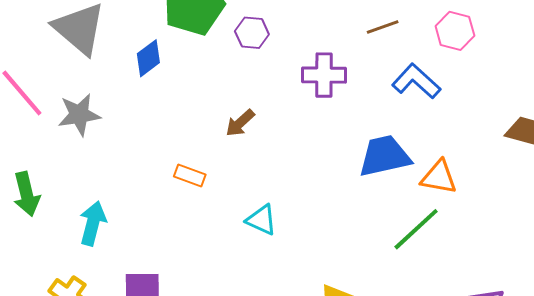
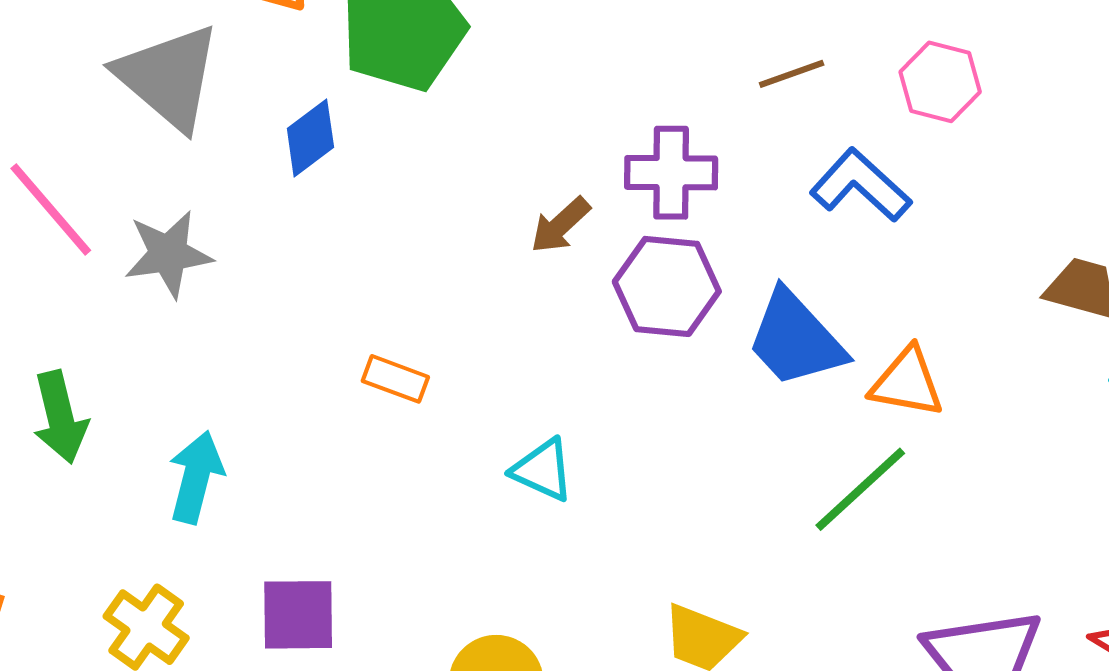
purple hexagon: (252, 33) -> (667, 286), moved, size x1.5
brown arrow: (240, 123) -> (560, 225), moved
blue trapezoid: (385, 156) -> (796, 339), turned -120

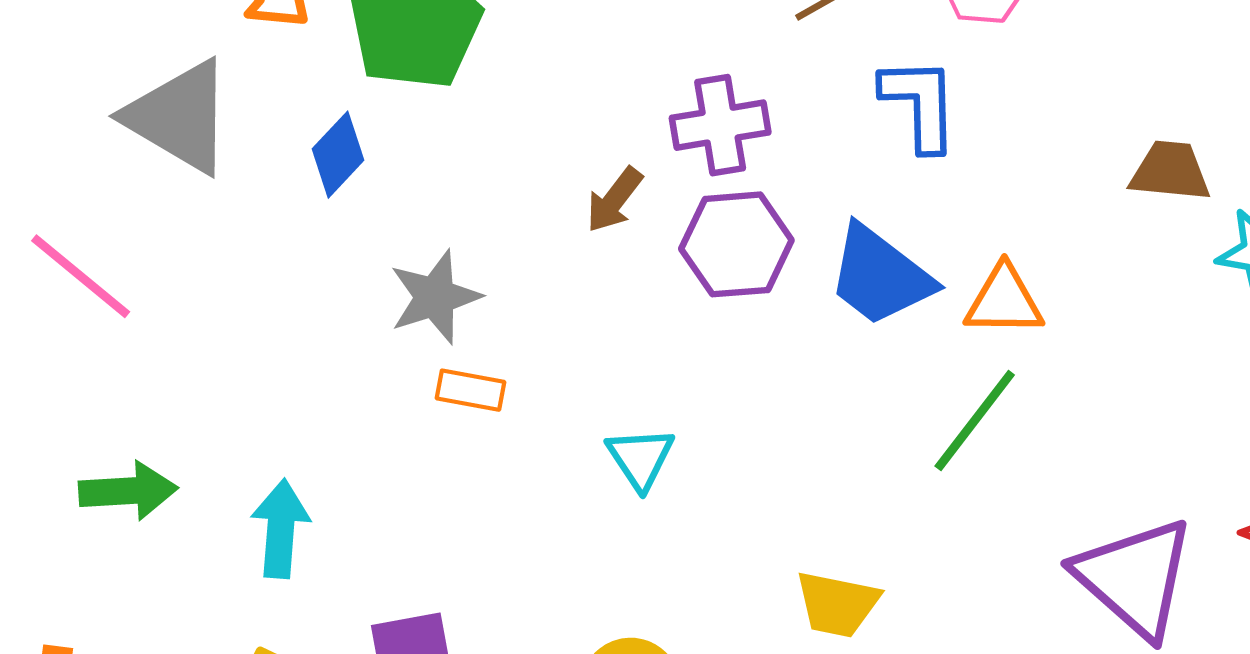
blue L-shape: (861, 185) -> (920, 104), turned 56
gray star: (168, 254) -> (435, 297), moved
green arrow: (60, 417) -> (128, 491), turned -70
cyan triangle: (543, 470) -> (641, 458), turned 42

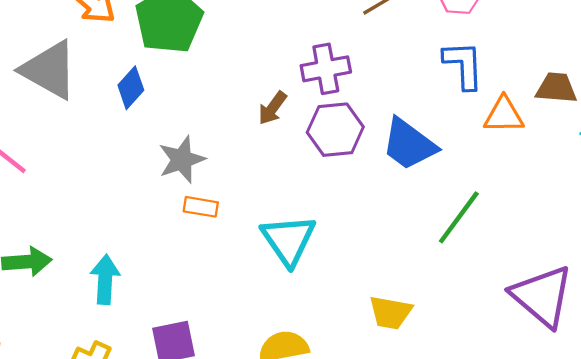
blue L-shape: (920, 104) -> (463, 65), moved
orange triangle: (1004, 301) -> (504, 115), moved
cyan triangle: (641, 458) -> (288, 240), size x1.6

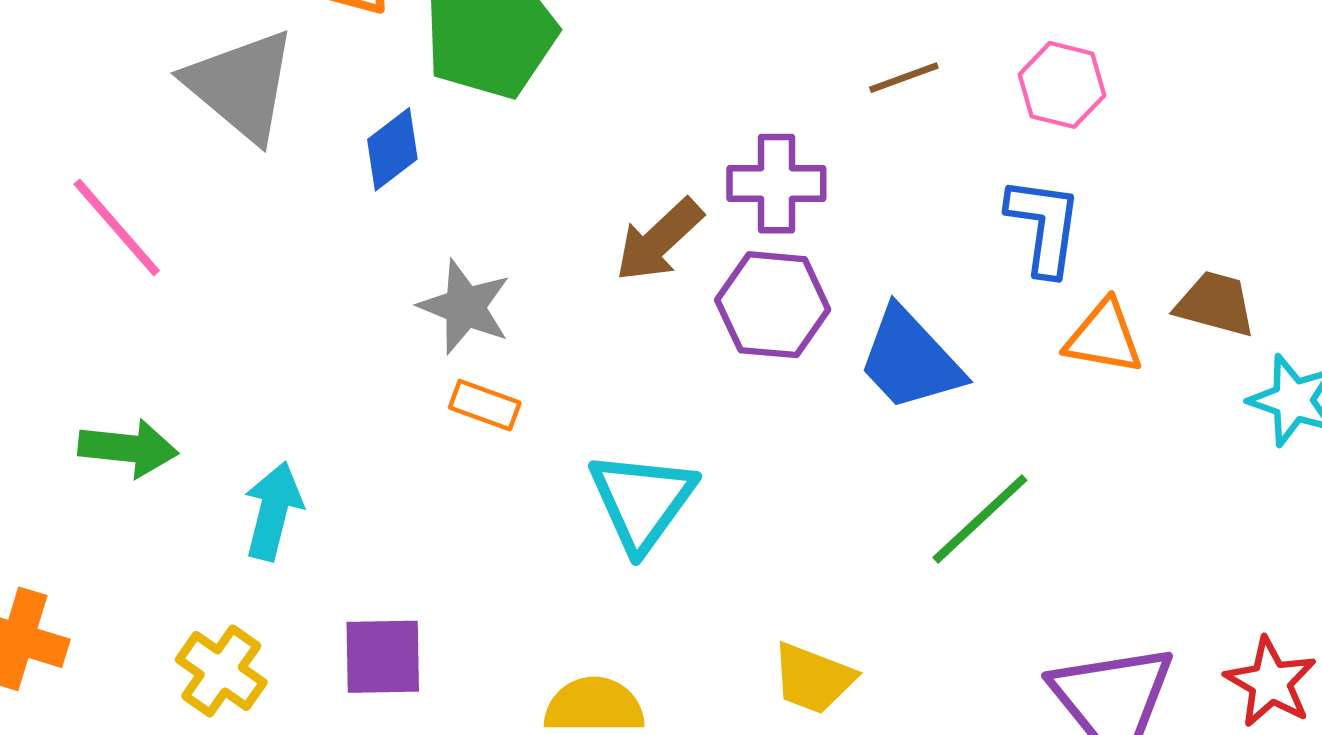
brown arrow: (272, 108) -> (659, 240), size x1.4
gray star: (182, 160) -> (465, 307), turned 30

